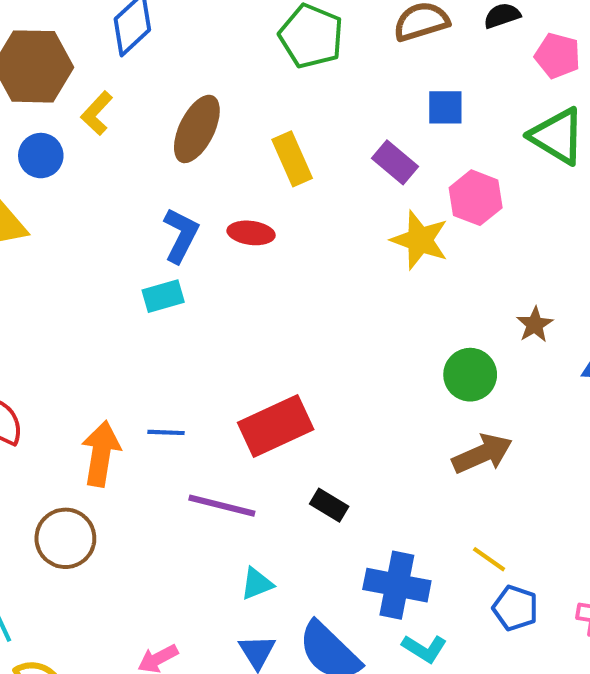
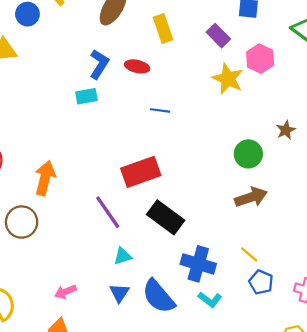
blue line: (166, 432) -> (160, 110), moved
black rectangle: (329, 505) -> (166, 217), size x1.8
purple line: (222, 506) -> (108, 212), turned 36

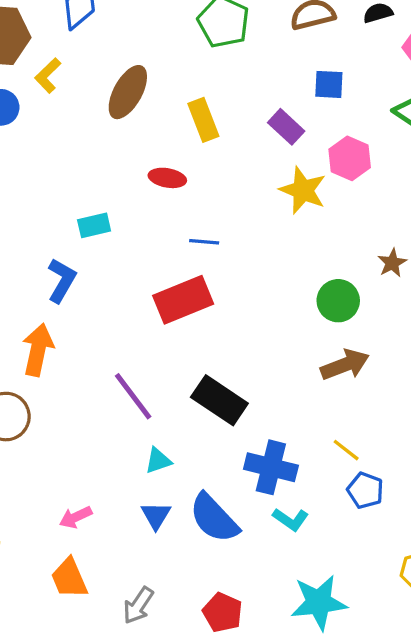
blue L-shape: (99, 64) -> (62, 280), moved
red rectangle: (141, 172) -> (183, 300), moved

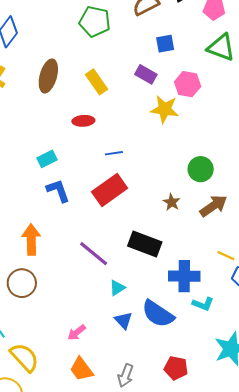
brown star: (392, 263) -> (172, 202), moved
blue L-shape: (62, 280) -> (58, 191), moved, turned -36

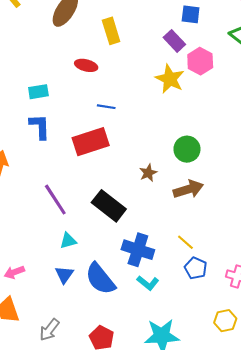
purple rectangle: (146, 74) -> (174, 41), moved

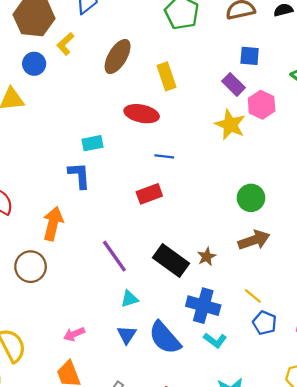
red ellipse: (86, 65) -> (142, 114), size x1.4
blue L-shape: (40, 127) -> (79, 175), moved
red rectangle: (91, 142) -> (149, 194), size x0.7
brown star: (148, 173) -> (207, 257), moved

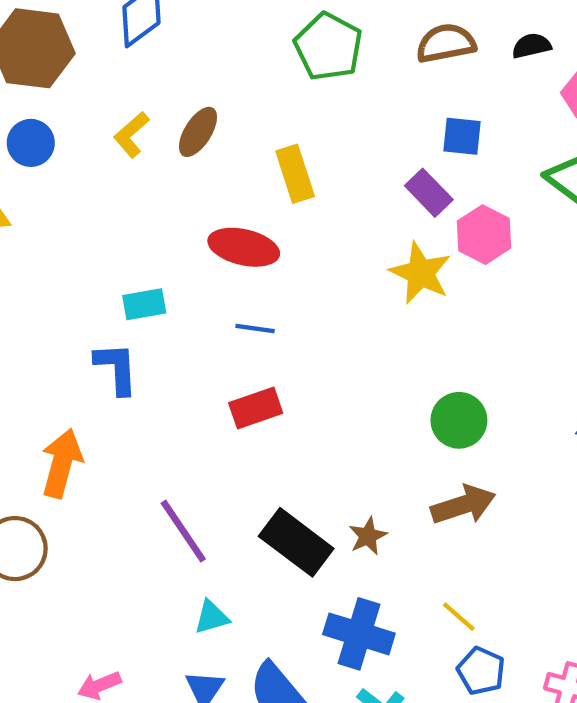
yellow L-shape: (65, 44) -> (131, 135), moved
brown ellipse: (118, 56) -> (198, 132), size x0.7
blue line: (164, 156) -> (255, 328), moved

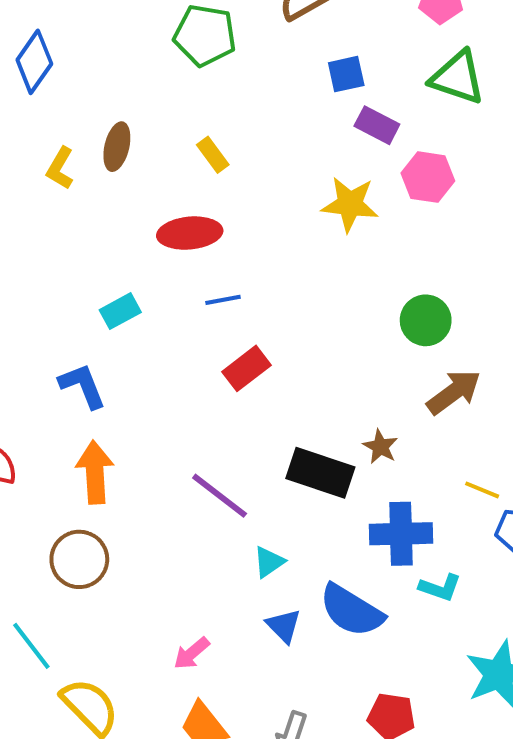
yellow rectangle: (295, 174) -> (213, 155), size x0.7
purple rectangle: (429, 193) -> (377, 125), moved
pink hexagon: (484, 235) -> (428, 177), moved
blue L-shape: (116, 368) -> (82, 386), moved

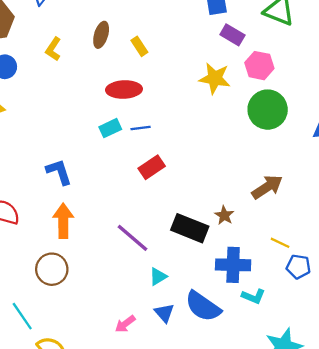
brown ellipse: (117, 147) -> (101, 35), moved
cyan rectangle: (120, 311) -> (110, 128), moved
green circle: (426, 320) -> (268, 110), moved, size x1.4
pink arrow: (192, 653) -> (125, 324), moved

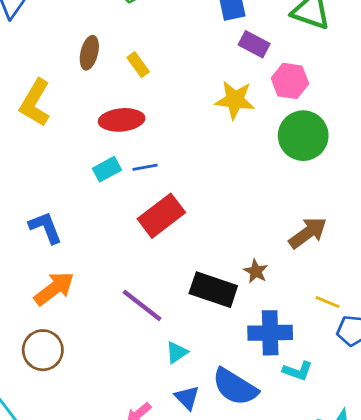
yellow L-shape: (53, 49) -> (35, 103), moved, size x1.6
red rectangle: (152, 167) -> (161, 216), size x1.4
orange arrow: (63, 221) -> (54, 289), turned 56

